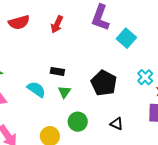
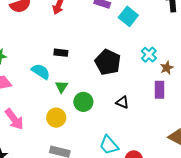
green triangle: (64, 92) -> (62, 87), moved

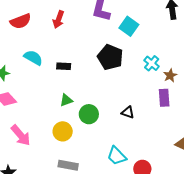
black pentagon: (108, 62) -> (110, 57), moved
cyan semicircle: (41, 71) -> (33, 58), moved
green triangle: (62, 87) -> (66, 100), turned 40

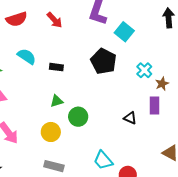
red arrow: (59, 19) -> (55, 20), turned -66
black triangle: (128, 112) -> (130, 118), moved

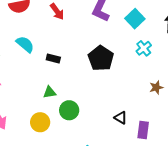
cyan square: (124, 32) -> (135, 19), moved
cyan cross: (144, 70) -> (144, 48), moved
purple rectangle: (154, 106) -> (143, 130), moved

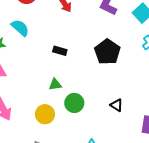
cyan semicircle: (25, 44) -> (20, 28), moved
black triangle: (121, 118) -> (117, 105), moved

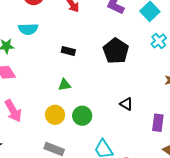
cyan semicircle: (20, 28) -> (28, 29), turned 138
green circle: (74, 103) -> (82, 116), moved

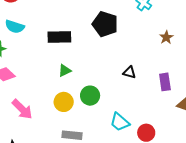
cyan semicircle: (28, 29) -> (15, 27), turned 36
black rectangle: (68, 51) -> (59, 37), size x1.6

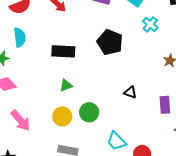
cyan semicircle: (15, 27) -> (20, 37), turned -120

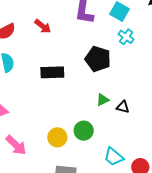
cyan cross: (150, 24) -> (126, 37), moved
green triangle: (66, 85) -> (103, 100), moved

